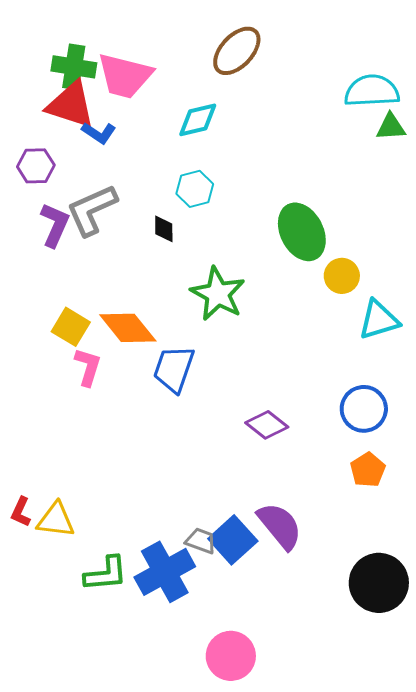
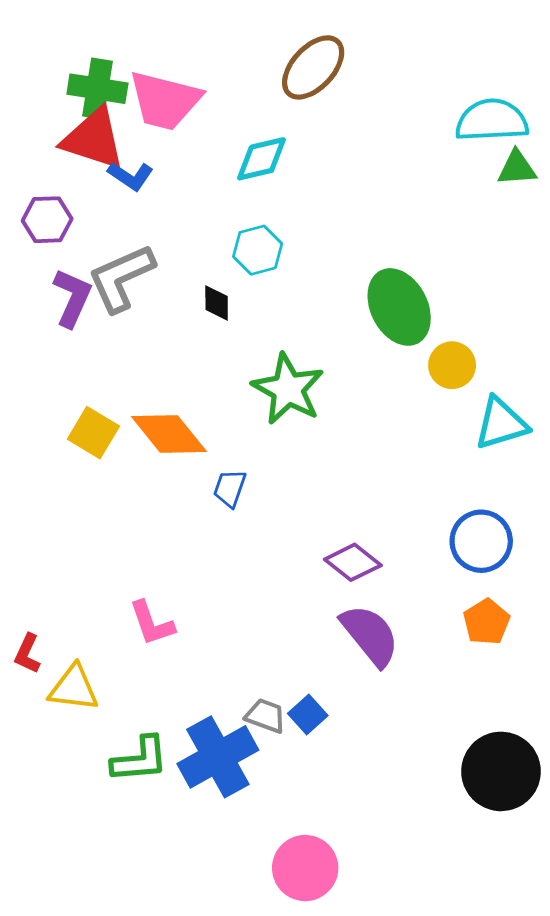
pink L-shape: (88, 367) -> (152, 623), moved, turned 144
blue trapezoid: (174, 369) -> (230, 488), size x0.6
red L-shape: (21, 512) -> (27, 654), moved
purple semicircle: (280, 526) -> (370, 635), moved
blue square: (233, 540) -> (308, 715), size x0.6

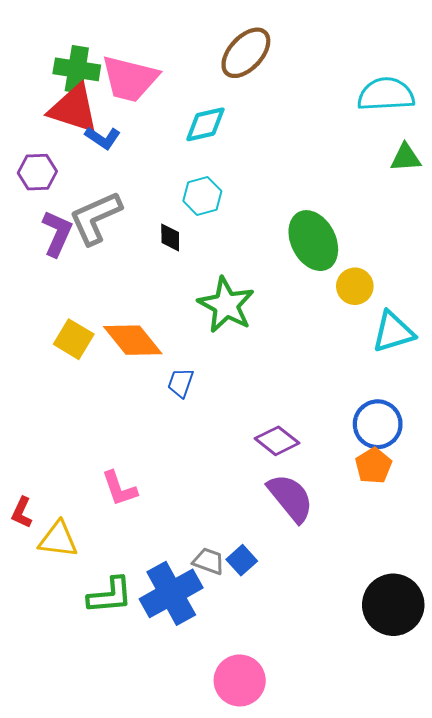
green triangle: (517, 168) -> (406, 158), moved
orange pentagon: (486, 622) -> (374, 466), moved

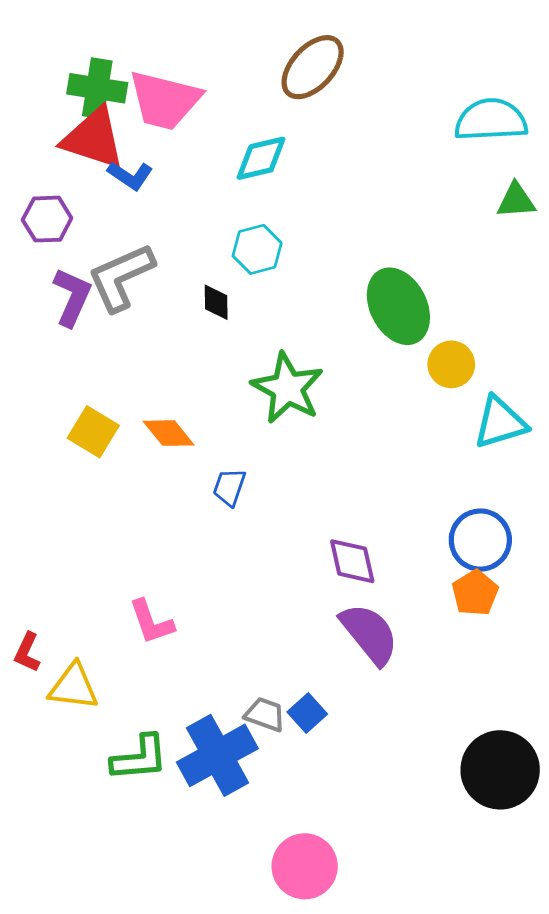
orange diamond: (133, 340) -> (169, 433), size x0.7
purple diamond: (277, 441) -> (352, 561), turned 39

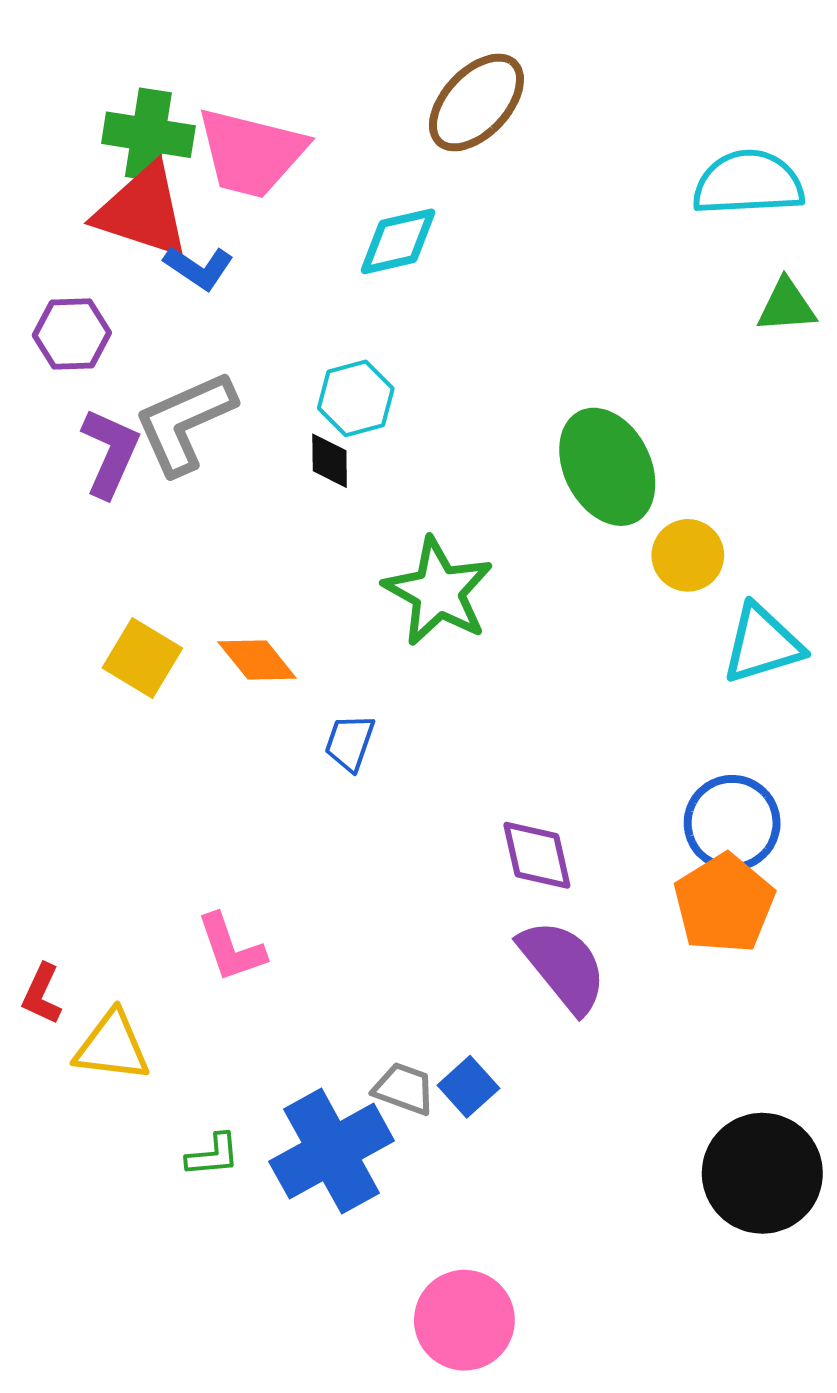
cyan hexagon: (257, 249) -> (356, 398), moved
orange pentagon: (475, 593) -> (724, 904), size x1.4
green L-shape: (140, 758) -> (213, 1155), size x0.6

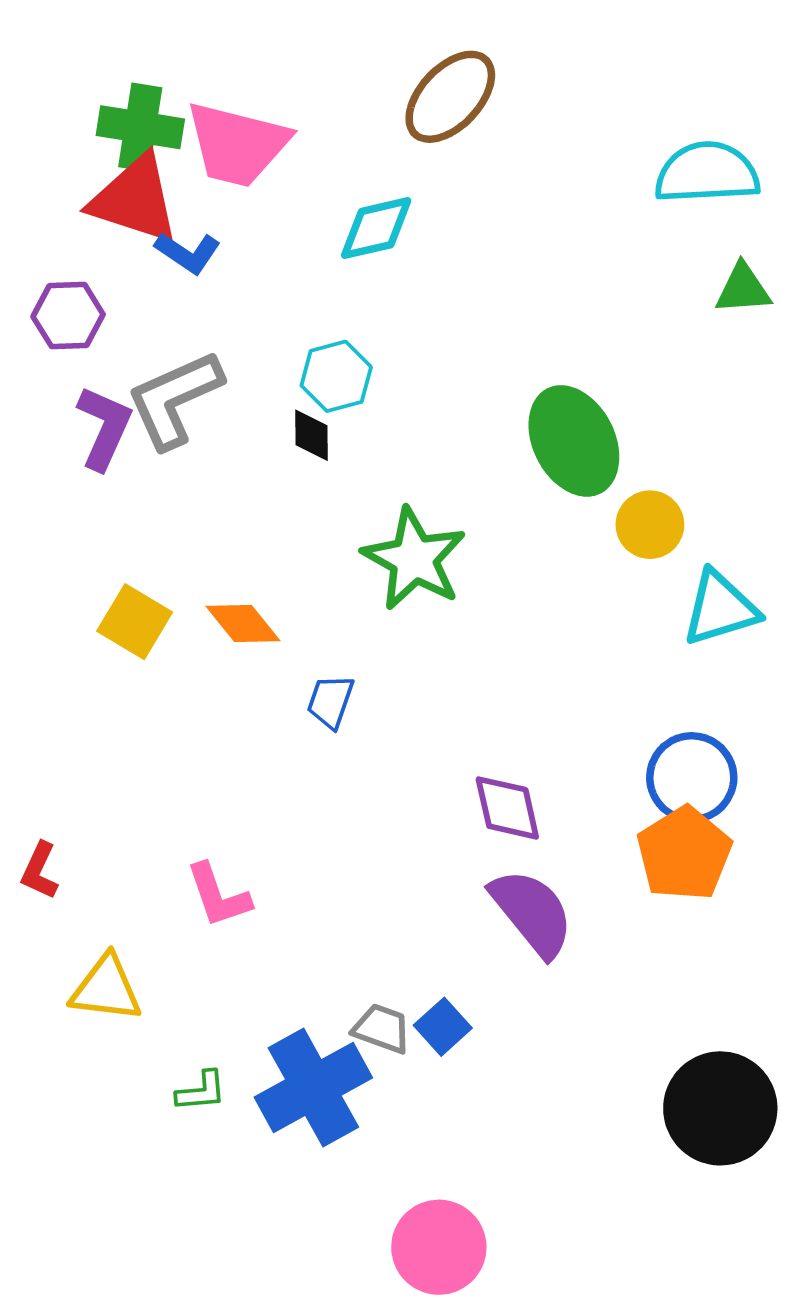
red L-shape: (42, 994) -> (40, 871), moved

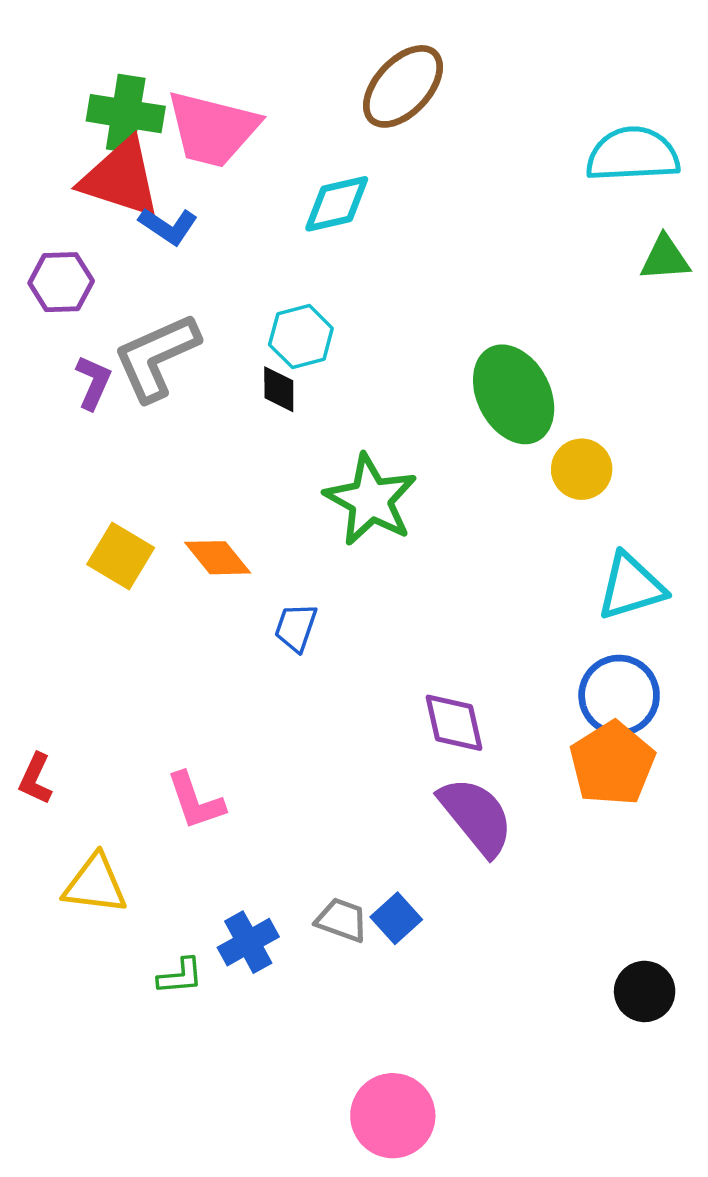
purple L-shape: (104, 428) -> (93, 382), size x0.7
cyan triangle: (720, 608) -> (631, 587), moved
blue cross: (313, 1087) -> (248, 942), moved, size x0.6
black circle: (720, 1108) -> (645, 991), size x0.6

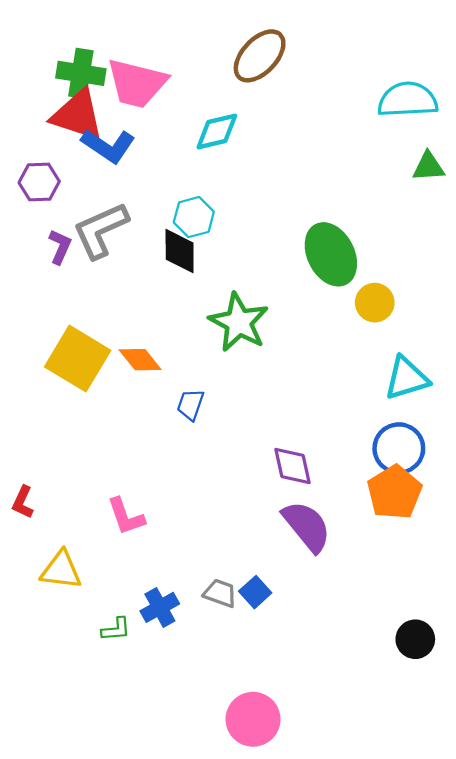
blue L-shape: (168, 226) -> (108, 146), size x1.4
black diamond: (279, 389) -> (180, 251), size x1.5
yellow square: (121, 556) -> (78, 359), size x1.5

